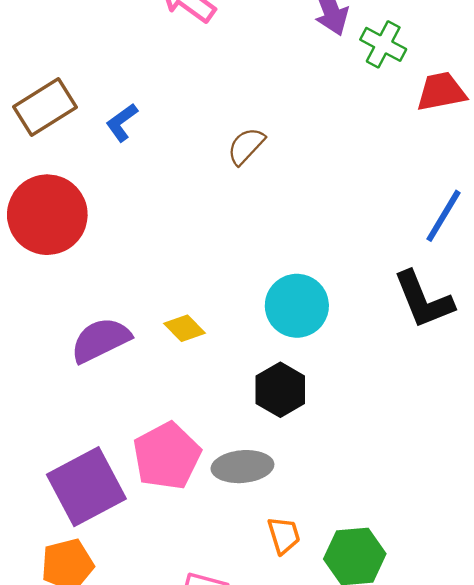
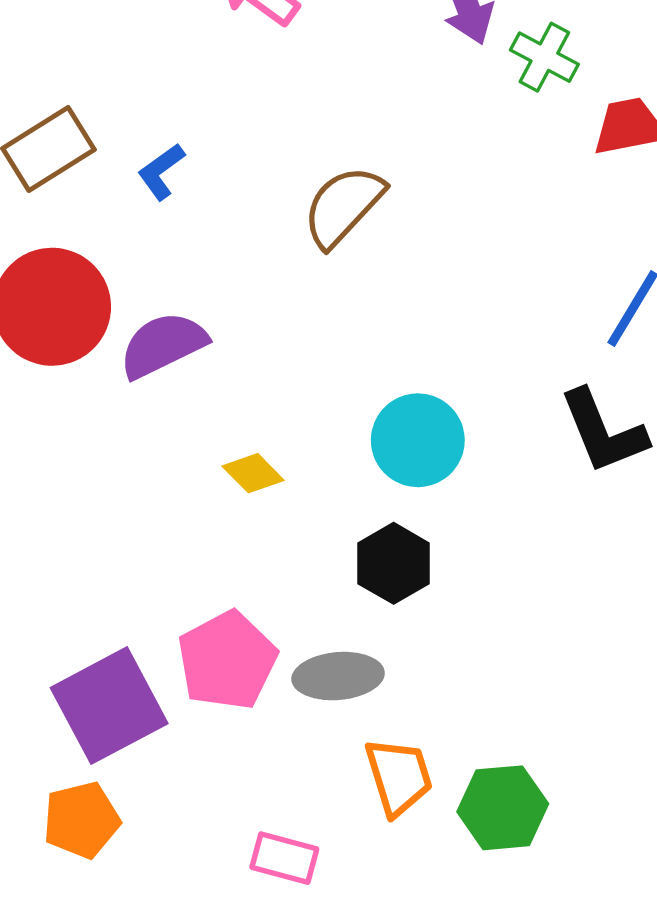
brown semicircle: (246, 146) -> (343, 206), size x1.5
purple semicircle: (101, 340) -> (163, 345), moved
orange trapezoid: (284, 535) -> (399, 777), size x1.4

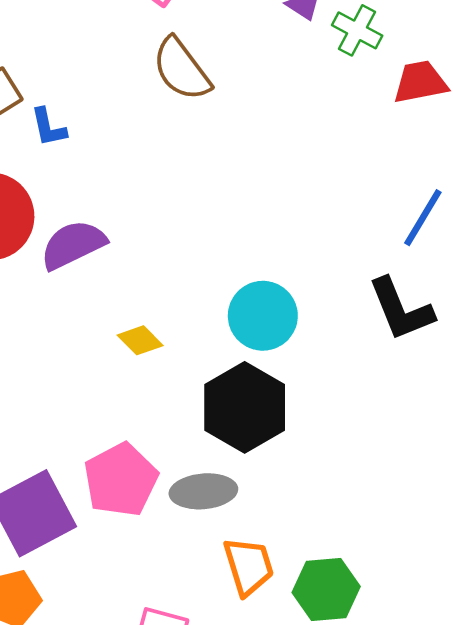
blue L-shape: (161, 172) -> (48, 127), moved, turned -66
brown semicircle: (343, 206) -> (181, 69), moved, turned -80
black hexagon: (394, 563) -> (245, 407), size x1.5

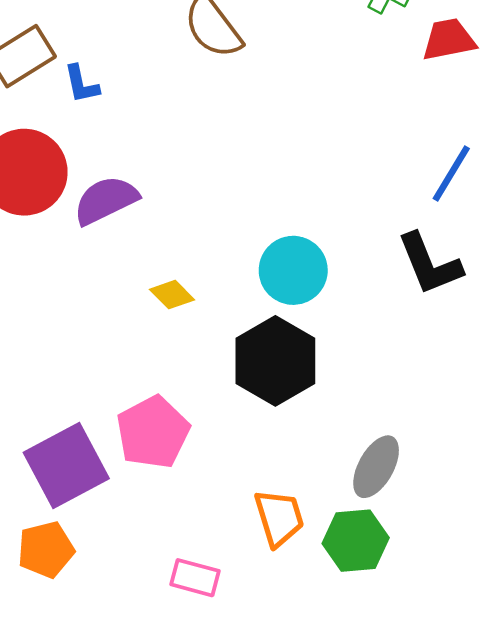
gray ellipse: (203, 491) -> (376, 467), moved, turned -56

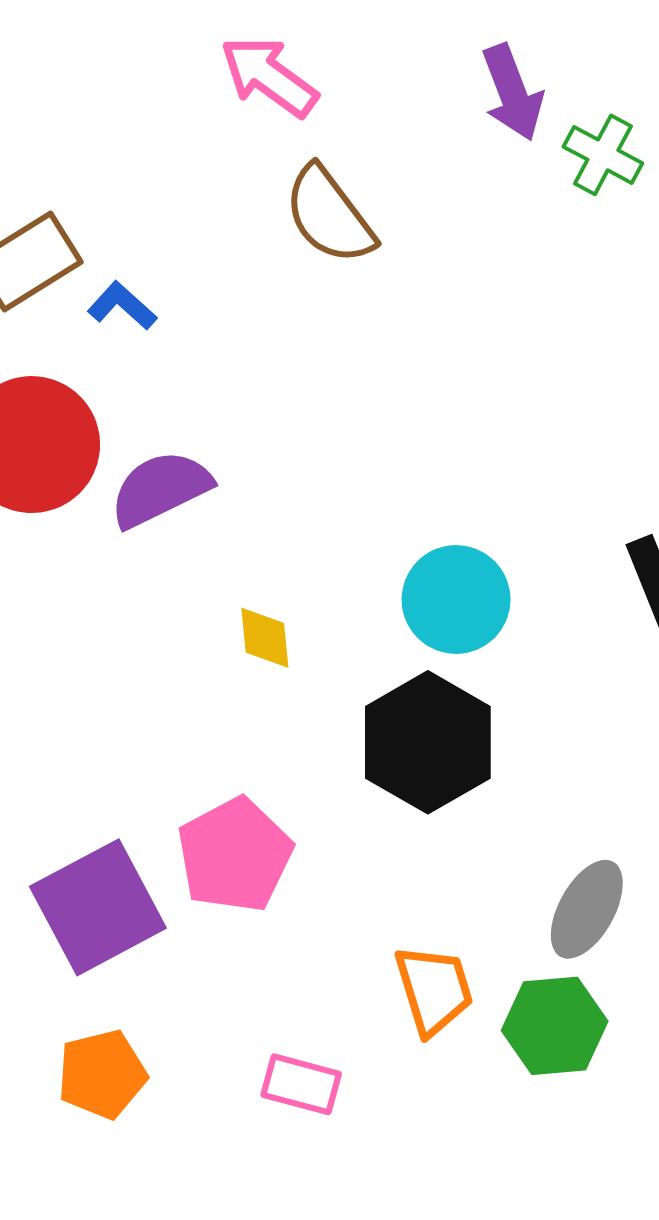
blue L-shape: (81, 84) -> (122, 306), turned 144
yellow diamond: (172, 295) -> (265, 638), turned 39
orange pentagon: (46, 550) -> (102, 1074), moved

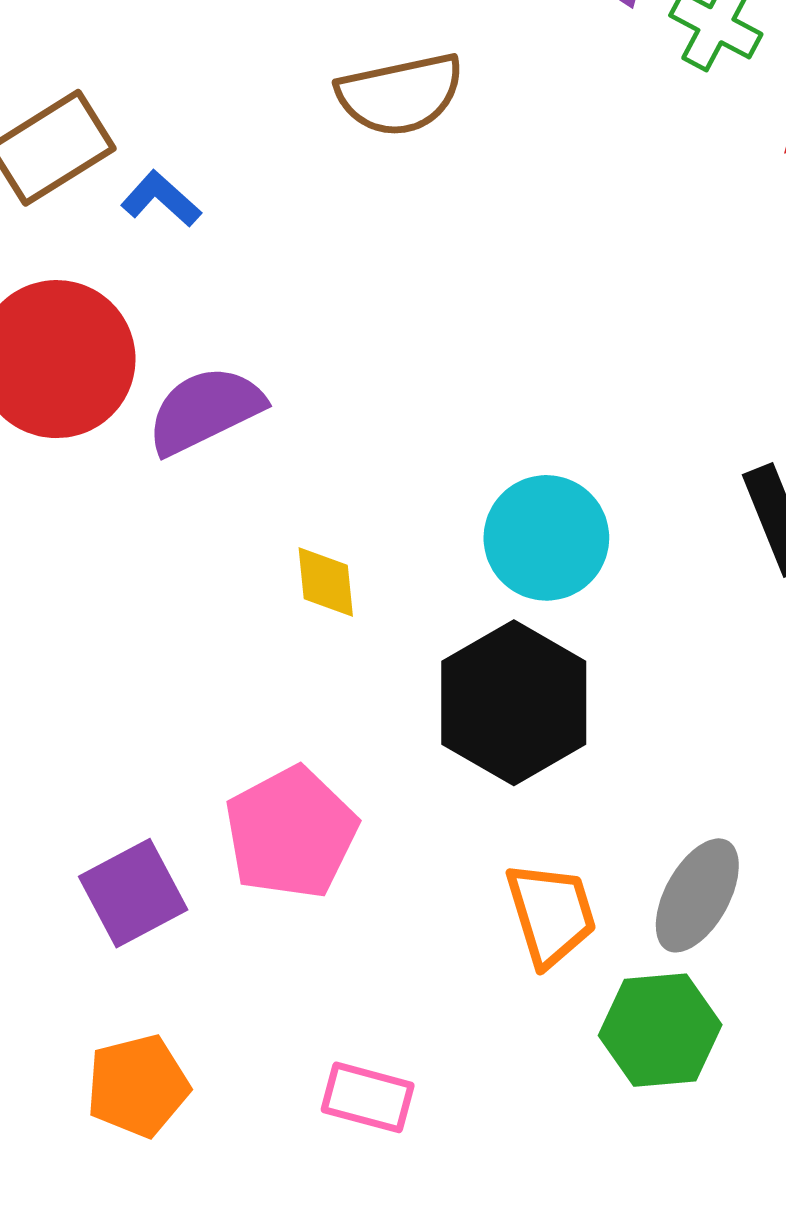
brown semicircle: (329, 215) -> (400, 94), turned -65
purple square: (98, 907) -> (133, 893), size x0.7
orange trapezoid: (434, 990) -> (551, 914), moved

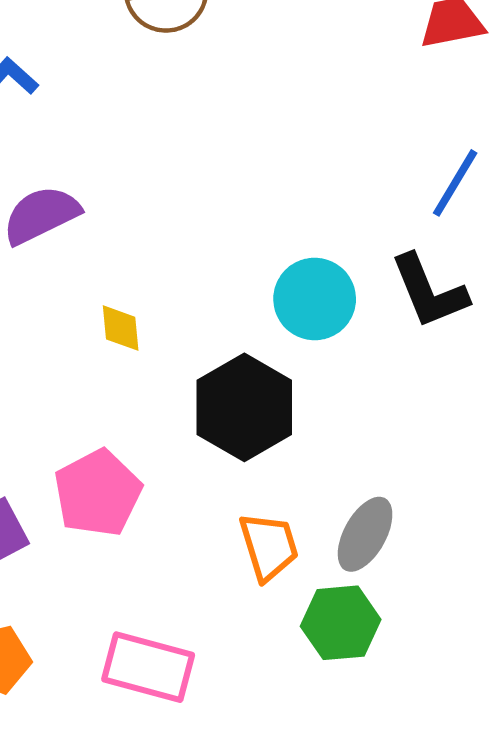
cyan circle: (546, 538) -> (315, 299), moved
pink rectangle: (368, 1097) -> (148, 667), size x1.5

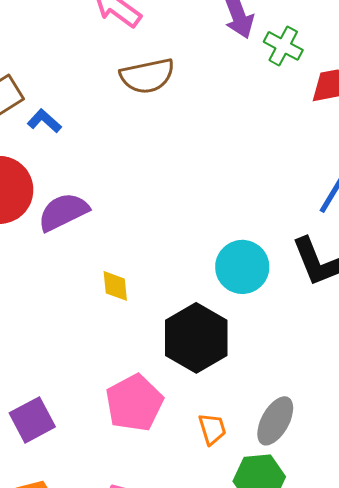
pink pentagon: (98, 493) -> (134, 403), moved
orange trapezoid: (269, 546) -> (212, 429), size x0.7

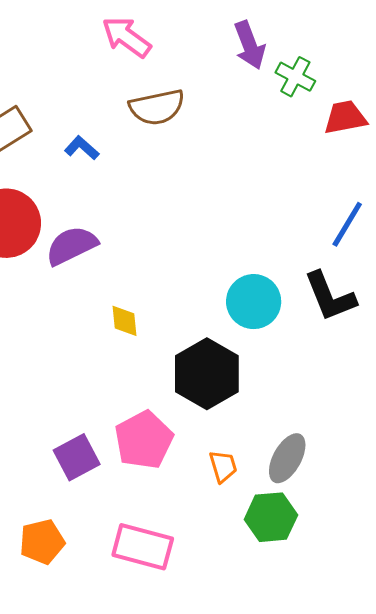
blue L-shape: (44, 121) -> (82, 148), moved
purple square: (32, 420) -> (77, 457), moved

